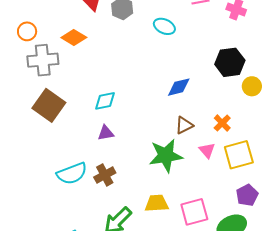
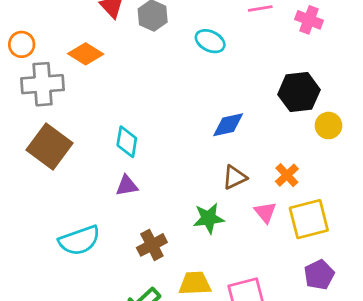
cyan diamond: (105, 101) -> (127, 142), turned -70
green star: (166, 156) -> (209, 218), size x0.7
brown cross: (105, 175) -> (152, 245), moved

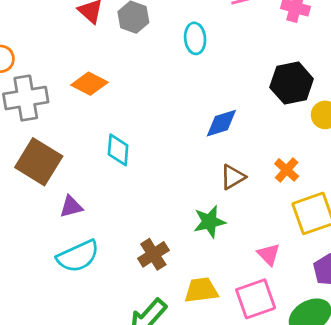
cyan ellipse: (210, 41) -> (195, 38), turned 64
orange diamond: (86, 54) -> (89, 84), moved
purple triangle: (127, 186) -> (71, 207), moved
pink triangle: (265, 212) -> (269, 254), moved

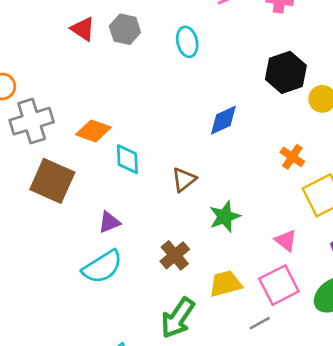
orange diamond: (89, 84) -> (93, 131), moved
brown triangle: (233, 177) -> (184, 180), moved
purple triangle: (71, 207) -> (109, 222), moved

